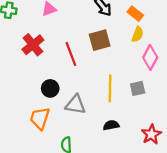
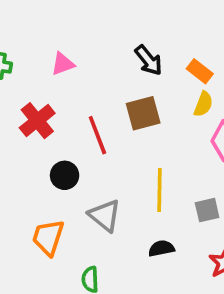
black circle: (50, 88) -> (65, 175), moved
gray square: (138, 88) -> (207, 210), moved
gray triangle: (75, 105) -> (105, 216), turned 30

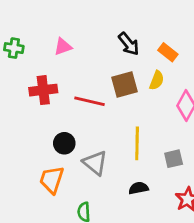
yellow semicircle: (203, 104) -> (157, 80), moved
red cross: (37, 121) -> (43, 90), turned 32
red line: (97, 135) -> (89, 101), turned -56
black circle: (65, 175) -> (64, 143), moved

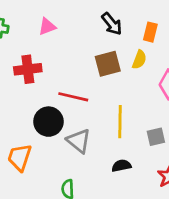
orange rectangle: (168, 52) -> (150, 32), turned 66
red line: (89, 101) -> (73, 97), moved
black circle: (64, 143) -> (48, 122), size x1.4
orange trapezoid: (52, 180) -> (20, 157), moved

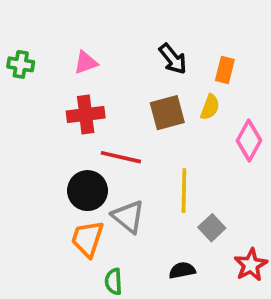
red cross: (28, 69) -> (86, 115), moved
gray square: (156, 137) -> (212, 228), moved, turned -30
orange trapezoid: (20, 157) -> (87, 239), moved
black semicircle: (121, 166) -> (182, 270), moved

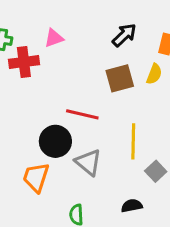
black arrow: (173, 59) -> (124, 35), turned -95
red cross: (86, 115) -> (24, 62), moved
orange trapezoid: (87, 239) -> (36, 177), moved

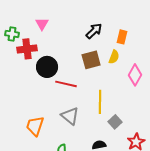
pink triangle: (54, 38) -> (42, 24), moved, turned -40
black circle: (55, 141) -> (47, 67), moved

